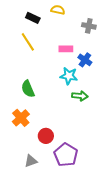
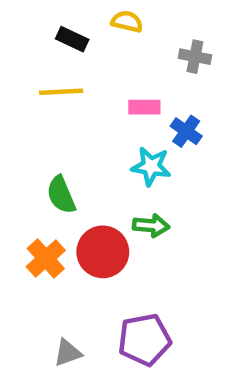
yellow line: (28, 42) -> (61, 92), turned -60
green arrow: (80, 96) -> (151, 226), moved
red circle: (46, 136) -> (103, 252), moved, size x1.5
purple pentagon: (66, 155) -> (144, 340), turned 30

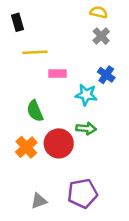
yellow semicircle: (127, 22) -> (99, 12), moved
black rectangle: (72, 39) -> (17, 22), moved, turned 49
gray cross: (195, 57) -> (101, 36), moved, turned 35
pink rectangle: (144, 107) -> (57, 74), moved

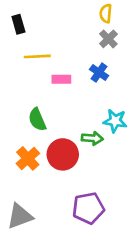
yellow semicircle: (99, 12) -> (106, 13), turned -98
blue cross: (106, 75) -> (99, 73), moved
cyan star: (86, 95) -> (115, 121), moved
gray triangle: (39, 201) -> (20, 216), moved, size x1.5

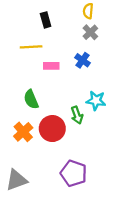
black rectangle: (18, 24) -> (46, 20), moved
green arrow: (92, 138) -> (77, 115), turned 66
purple pentagon: (88, 208) -> (74, 173), turned 30

